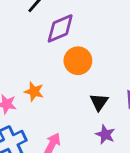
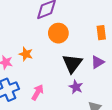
black triangle: (99, 102) -> (72, 63), size x1.5

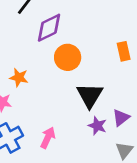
orange star: (26, 54) -> (19, 77), moved
purple triangle: (98, 62) -> (121, 118), moved

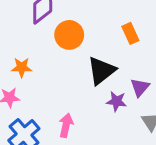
orange rectangle: (124, 51) -> (130, 33), moved
black triangle: (90, 95) -> (101, 71), turned 32

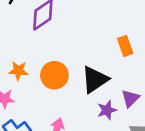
orange circle: (69, 35) -> (54, 75), moved
purple star: (116, 101) -> (107, 110), turned -30

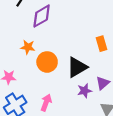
orange star: (18, 71) -> (28, 47), moved

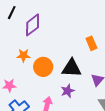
black triangle: (77, 67) -> (72, 68), turned 40
purple star: (85, 91) -> (68, 91), moved

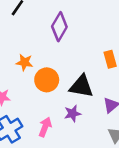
purple diamond: (33, 25) -> (59, 27), moved, turned -30

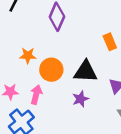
pink arrow: (45, 127) -> (36, 95), moved

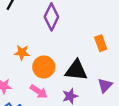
pink arrow: (36, 95) -> (39, 92), moved, turned 108

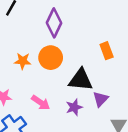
orange circle: (44, 67) -> (51, 58), moved
purple triangle: (105, 85) -> (101, 99), moved

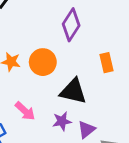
purple diamond: (54, 23) -> (71, 25), moved
purple triangle: (101, 99) -> (86, 129), moved

